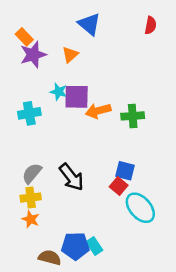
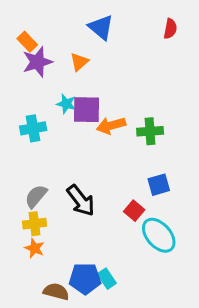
blue square: (125, 171) -> (159, 185), moved, turned -30

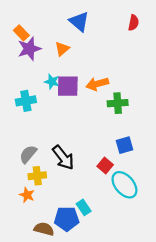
orange arrow: (111, 125) -> (97, 84), moved
yellow cross: (35, 224) -> (37, 176), moved
cyan rectangle: (107, 279) -> (84, 207), moved

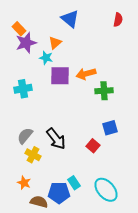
cyan star: (52, 82) -> (46, 58), moved
yellow cross: (37, 176) -> (33, 155), turned 35
cyan ellipse: (124, 185) -> (106, 190), moved
orange star: (27, 195) -> (24, 183), moved

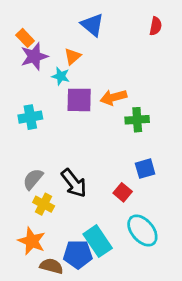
orange star: (24, 183) -> (32, 241), size x1.5
cyan rectangle: (74, 183) -> (98, 241), size x1.6
cyan ellipse: (106, 190) -> (142, 231), moved

